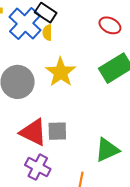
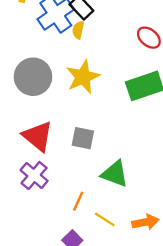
gray square: (57, 131) -> (83, 138), moved
green triangle: (107, 150) -> (115, 174), turned 32

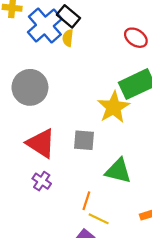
yellow star: (83, 77) -> (114, 107), moved
purple cross: (34, 175) -> (42, 181), size x0.7
yellow line: (105, 219) -> (99, 219), moved

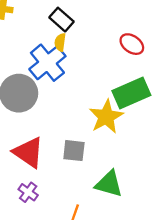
blue cross: (45, 26) -> (47, 63), moved

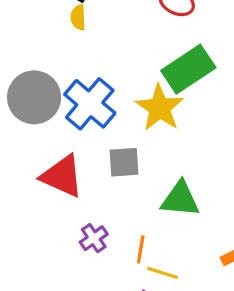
blue cross: (47, 63) -> (90, 104), moved
purple cross: (28, 192) -> (94, 238), moved, turned 30

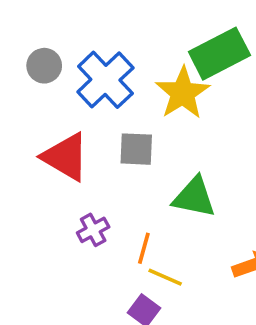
gray circle: (34, 97) -> (44, 66), size x0.6

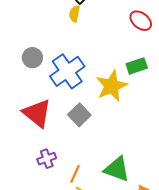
green rectangle: (219, 54) -> (137, 66), size x0.6
gray square: (136, 149) -> (79, 115), turned 35
green triangle: (194, 197) -> (117, 169), moved

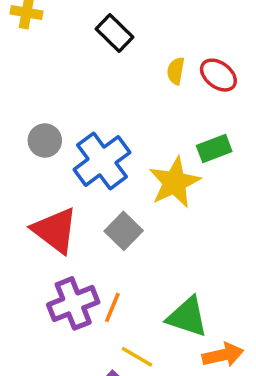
yellow semicircle: (75, 14) -> (176, 71), moved
purple cross: (47, 159) -> (73, 303), size x1.6
orange line: (75, 174) -> (112, 307), moved

